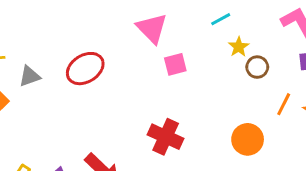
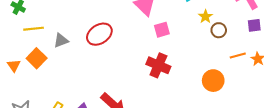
orange line: (284, 104) -> (238, 55), turned 49
red cross: (166, 137) -> (158, 65), moved

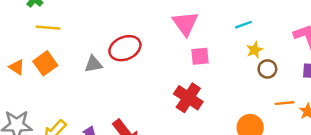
gray triangle: (61, 40) -> (93, 64), moved
orange triangle: (14, 65) -> (17, 67), turned -32

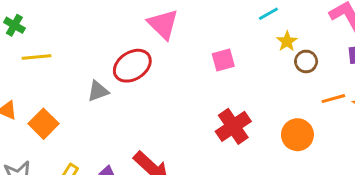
pink triangle: (185, 24) -> (163, 24), moved
orange square: (45, 63) -> (44, 124), moved
red cross: (188, 98) -> (233, 126), moved, turned 32

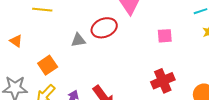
orange square: (44, 124) -> (48, 65), moved

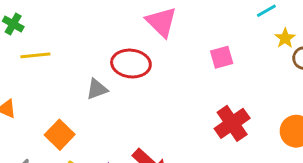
red ellipse: (104, 28) -> (131, 64), turned 40

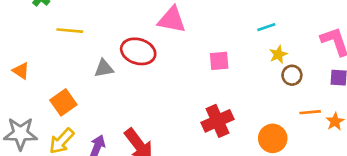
pink triangle: (161, 22) -> (172, 20), turned -44
yellow line: (35, 55) -> (70, 31), moved

